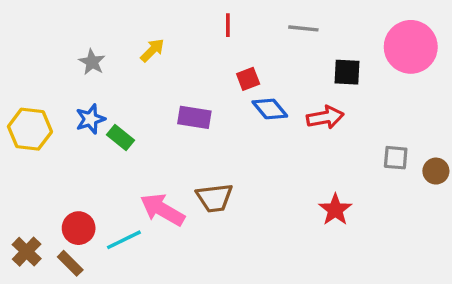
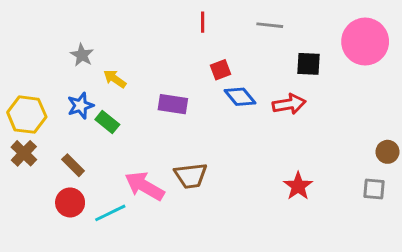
yellow arrow: (152, 50) -> (115, 79), moved, turned -100
gray square: (396, 158) -> (374, 189), moved
brown cross: (27, 252) -> (24, 153), moved
brown rectangle: (70, 263) -> (73, 165), moved

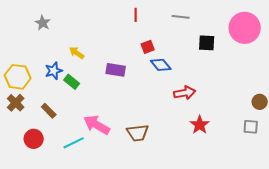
gray star: (82, 55) -> (43, 23), moved
red arrow: (289, 104) -> (185, 93), moved
brown trapezoid: (191, 176) -> (138, 133), moved
red circle: (70, 202) -> (34, 139), moved

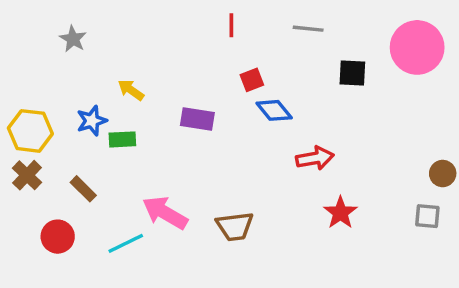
green rectangle: (72, 82) -> (122, 139), turned -42

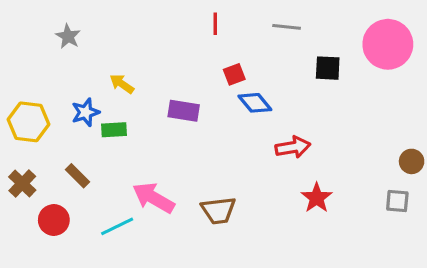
brown cross: (27, 175) -> (22, 184), moved

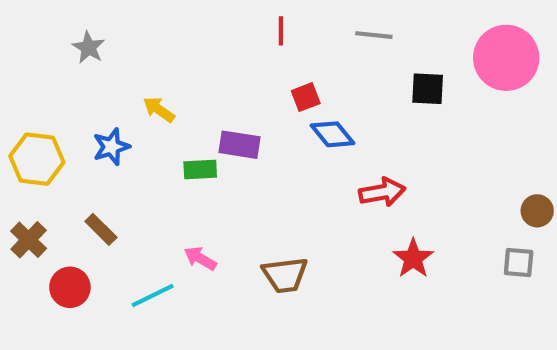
green rectangle: (114, 130) -> (200, 169), moved
pink arrow: (154, 198) -> (200, 258), size x0.6

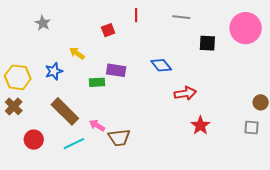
red square: (306, 97) -> (108, 30), moved
brown rectangle: (101, 229) -> (65, 111), moved, size x1.8
brown cross: (29, 240) -> (14, 106), moved
brown trapezoid: (285, 275) -> (119, 138), moved

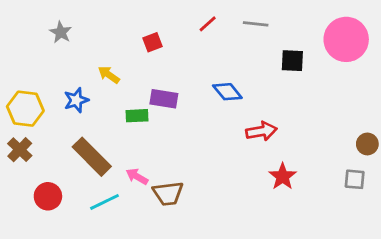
red line: (136, 15) -> (208, 24), moved, turned 48

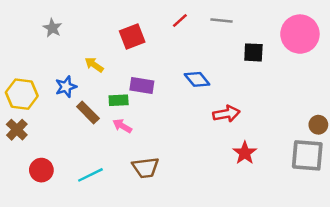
red square: (153, 42) -> (132, 36), size x1.5
brown rectangle: (92, 157) -> (88, 112), moved, size x0.7
pink arrow: (137, 176) -> (122, 126), moved
gray square: (355, 179) -> (307, 155), size x1.8

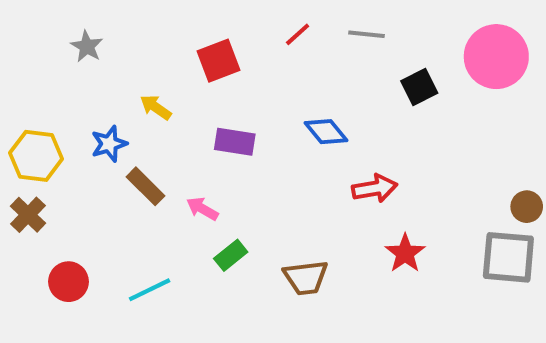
black square: (253, 52) -> (419, 87), turned -30
green rectangle: (119, 100) -> (231, 255), moved, turned -36
brown trapezoid: (146, 168) -> (306, 278), moved

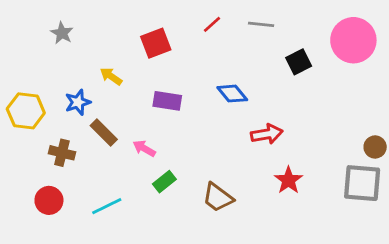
brown cross: (28, 215) -> (62, 153), moved, turned -30
brown trapezoid: (306, 278) -> (218, 197), turned 44

